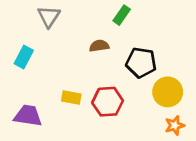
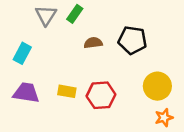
green rectangle: (122, 15) -> (75, 14), moved
black pentagon: (141, 63) -> (132, 40), moved
purple trapezoid: (28, 116) -> (26, 93), moved

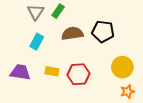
brown semicircle: (93, 43) -> (72, 33), size x1.5
cyan rectangle: (22, 53) -> (37, 42), moved

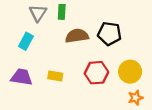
green rectangle: (58, 11) -> (62, 12), turned -32
cyan rectangle: (37, 42) -> (26, 41), moved
red hexagon: (78, 74) -> (96, 73), moved

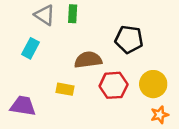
gray triangle: (38, 13) -> (45, 15), turned -30
brown semicircle: (77, 36) -> (88, 60), moved
purple trapezoid: (22, 77) -> (23, 106), moved

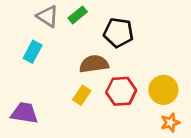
green rectangle: (73, 14) -> (78, 15), turned 48
black pentagon: (129, 39) -> (118, 33), moved
yellow rectangle: (65, 89) -> (82, 95), moved, turned -66

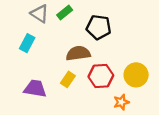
purple trapezoid: (24, 113) -> (35, 89), moved
orange star: (170, 123) -> (121, 102), moved

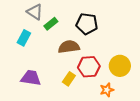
green rectangle: (65, 12) -> (51, 24), moved
yellow rectangle: (68, 79) -> (69, 79), moved

